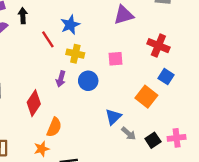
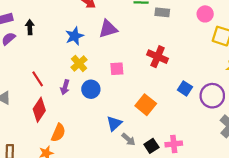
purple triangle: (124, 15) -> (108, 29), moved
red line: (48, 39) -> (38, 79), moved
yellow cross: (75, 54) -> (79, 63), turned 35
blue square: (166, 77) -> (185, 88), moved

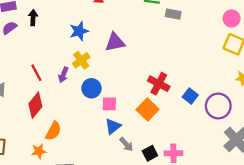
pink circle: (205, 14) -> (232, 18), moved
purple triangle: (108, 29) -> (115, 42), moved
red cross: (158, 57) -> (159, 84), moved
pink square: (117, 69) -> (109, 104), moved
purple arrow: (65, 87) -> (63, 75), moved

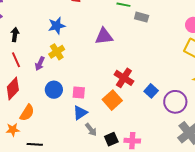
black arrow: (33, 18) -> (15, 35), moved
purple triangle: (115, 42) -> (104, 36), moved
blue circle: (91, 88) -> (54, 90), moved

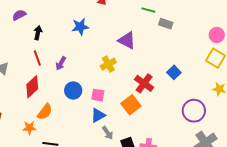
purple triangle: (104, 36) -> (127, 40), turned 30
yellow cross: (57, 52) -> (108, 64), moved
blue square: (151, 91) -> (174, 72), moved

